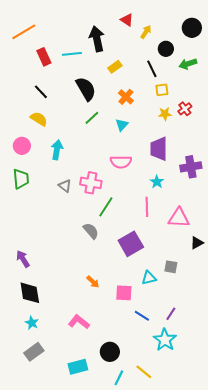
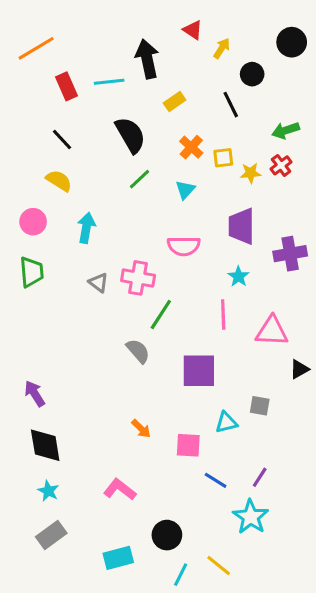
green arrow: (188, 64) -> (286, 130), moved
yellow square: (162, 90) -> (223, 158), moved
purple square: (131, 244) -> (199, 371), turned 30

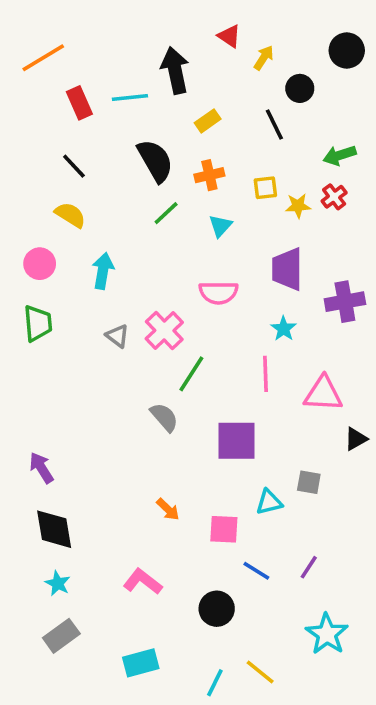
orange cross: (191, 147) -> (209, 175), moved, turned 35
pink cross: (138, 278) -> (164, 330), turned 36
cyan star: (251, 517) -> (327, 634), moved
black circle: (167, 535) -> (217, 609), moved

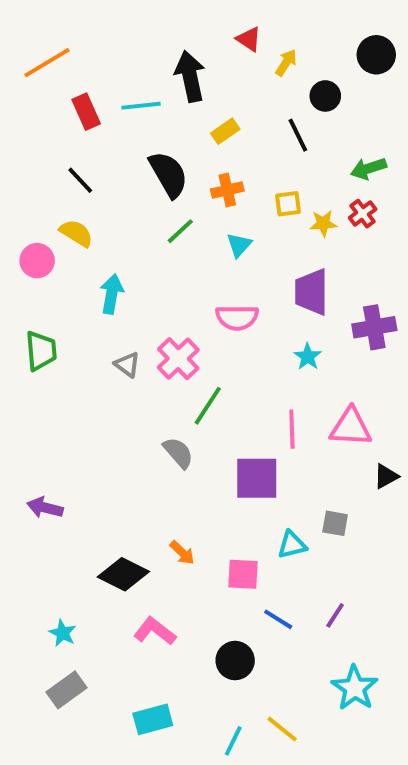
pink circle: (40, 264) -> (37, 261), moved
pink line: (265, 374) -> (292, 429), moved
purple arrow: (41, 468) -> (45, 508), turned -44
black diamond: (54, 529) -> (123, 574), moved, turned -54

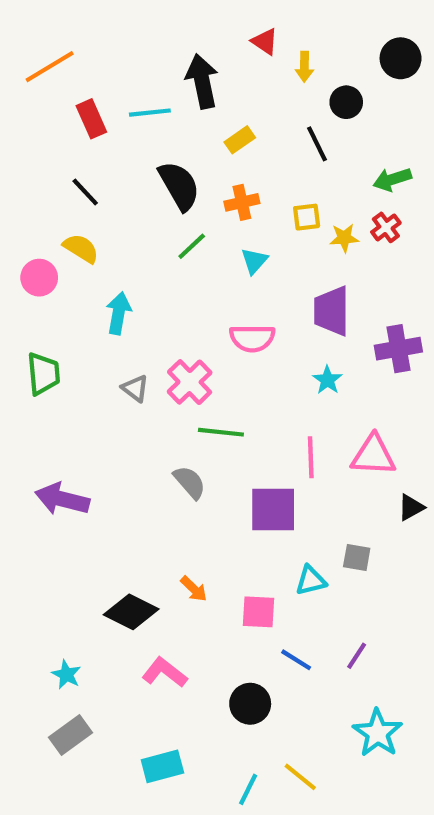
yellow arrow: (286, 63) -> (304, 67), turned 148
green line: (208, 406) -> (221, 432), turned 63
purple arrow: (45, 508) -> (62, 499), moved, size x1.4

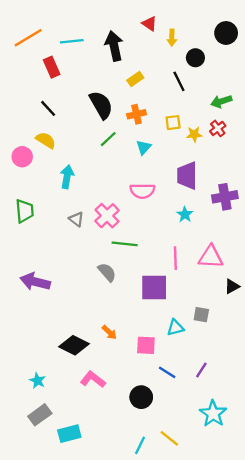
cyan line: (150, 113) -> (72, 41), moved
cyan rectangle: (162, 766) -> (69, 434), moved

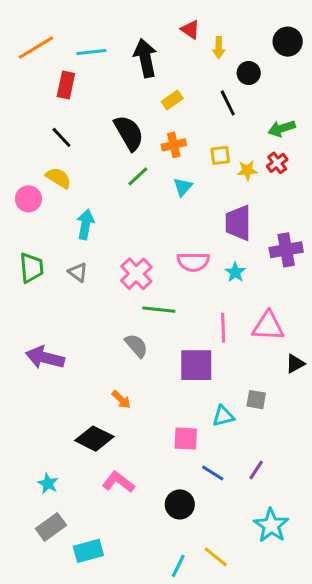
red rectangle: (52, 67) -> (66, 85), turned 36
pink semicircle: (142, 191) -> (193, 262), moved
gray triangle: (76, 219) -> (78, 272), moved
orange arrow: (109, 332) -> (121, 400), moved

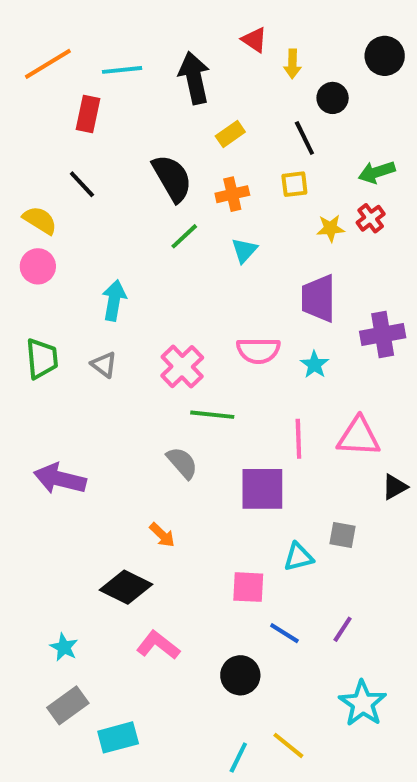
yellow square: (220, 155) -> (294, 184), moved
yellow semicircle: (58, 178) -> (40, 220), moved

